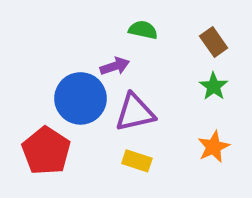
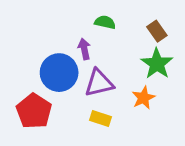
purple arrow: (115, 66) -> (84, 49), turned -84
green star: (214, 86) -> (157, 64), size x1.5
orange star: (214, 147) -> (144, 98), moved

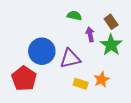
purple arrow: (84, 49) -> (90, 34), moved
orange star: (144, 98) -> (102, 80), moved
yellow rectangle: (101, 119) -> (81, 84), moved

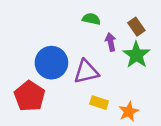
orange star: (102, 80) -> (129, 112), moved

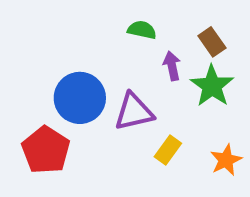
yellow rectangle: (99, 103) -> (168, 150), moved, turned -72
orange star: (129, 112) -> (226, 160), moved

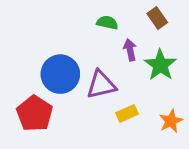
brown rectangle: (212, 42) -> (157, 18), moved
yellow rectangle: (168, 150) -> (127, 113), turned 30

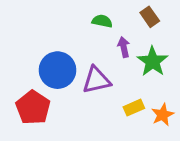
yellow rectangle: (127, 113) -> (134, 108), moved

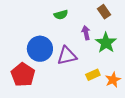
green semicircle: (102, 21) -> (61, 15), moved, turned 152

